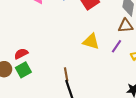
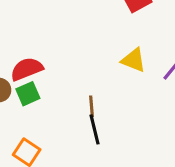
red semicircle: (21, 54) -> (27, 69), size x1.5

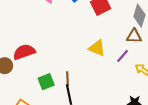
green square: (28, 94) -> (46, 82), moved

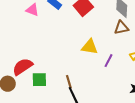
purple line: (123, 56) -> (109, 61), moved
green square: (46, 82) -> (39, 80), moved, turned 35

